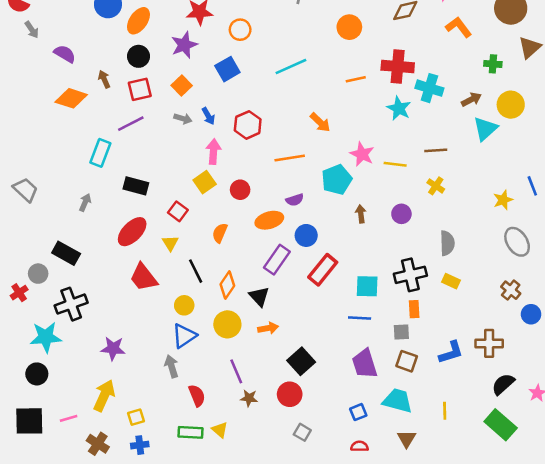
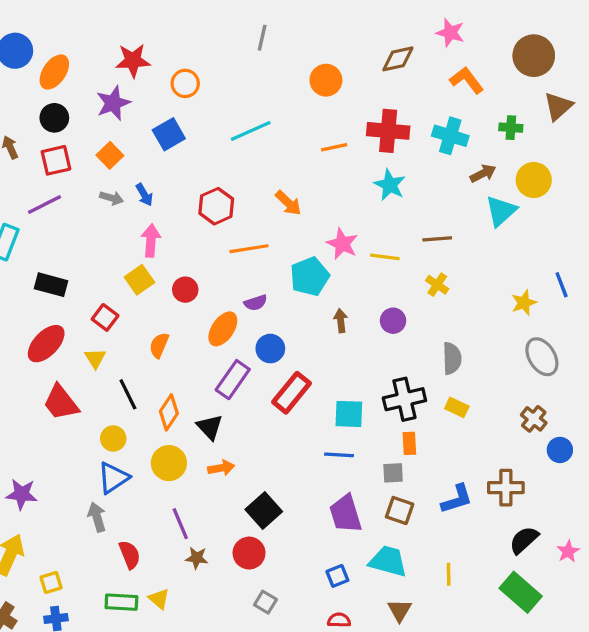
cyan cross: (429, 88) -> (450, 136), moved
red hexagon: (248, 125) -> (216, 206), moved
orange ellipse: (269, 220) -> (223, 329), turned -40

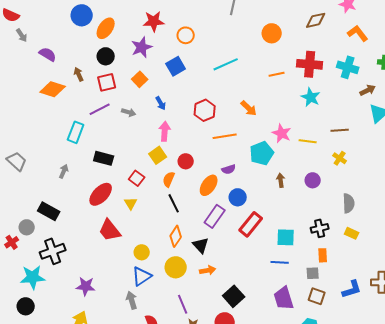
gray arrow: (112, 198) -> (129, 112), moved
orange semicircle: (159, 345) -> (169, 179), moved
black line: (128, 394) -> (174, 203), moved
black cross: (404, 399) -> (320, 228), size x0.7

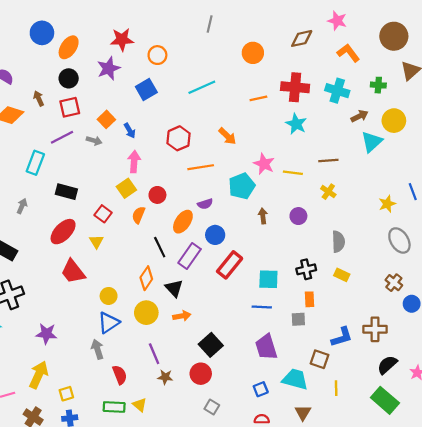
orange square: (140, 79) -> (106, 119), moved
black line: (174, 203) -> (160, 247), moved
brown square: (317, 296) -> (319, 359), moved

